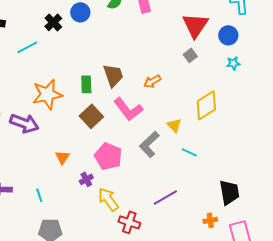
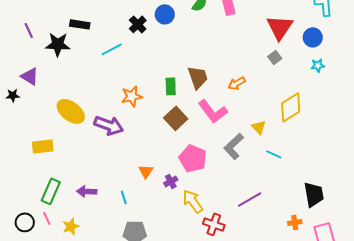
orange star: (47, 94) -> (132, 96), size x0.7
orange triangle: (62, 157) -> (146, 171), moved

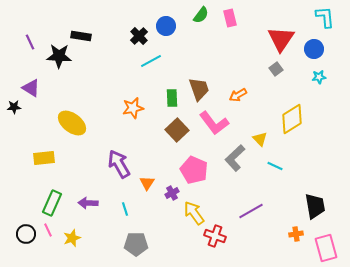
cyan line: (112, 49) -> (151, 61), moved
purple arrow: (109, 125) -> (119, 164), moved, turned -140

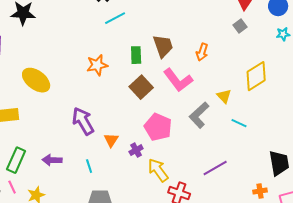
orange arrow: (238, 95) -> (202, 52), turned -42

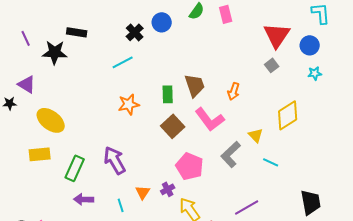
cyan line: (115, 18) -> (123, 62), moved
yellow ellipse: (36, 80) -> (51, 120), moved
orange triangle: (111, 140) -> (143, 192), moved
green rectangle: (16, 160) -> (75, 168), moved

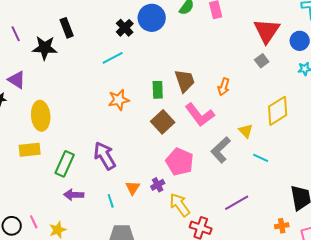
blue circle: (162, 22) -> (152, 18), size x1.4
black rectangle: (77, 32) -> (67, 28), turned 60
yellow ellipse: (51, 120) -> (41, 116), turned 48

